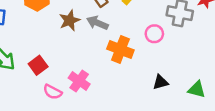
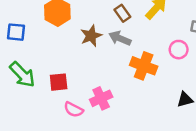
red square: (38, 65) -> (59, 82), turned 30
pink cross: (79, 81) -> (101, 98), turned 30

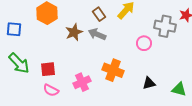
orange cross: (144, 66) -> (113, 70), moved
pink semicircle: (74, 110) -> (51, 90), moved

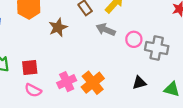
gray cross: (165, 26) -> (157, 48), moved
gray arrow: (97, 34) -> (106, 30), moved
orange cross: (113, 70) -> (93, 83), moved, turned 30

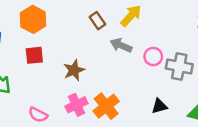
brown star: (58, 27) -> (74, 70), moved
red square: (30, 68) -> (34, 55), moved

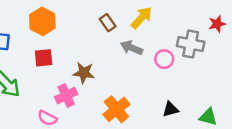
gray cross: (179, 66) -> (191, 44), moved
brown star: (74, 70) -> (84, 73), turned 30
pink cross: (76, 105) -> (66, 96), moved

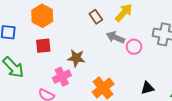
pink circle: (164, 59) -> (134, 47), moved

